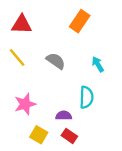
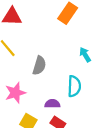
gray semicircle: (56, 61) -> (39, 66), moved, turned 72

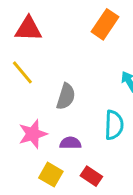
purple semicircle: (52, 104) -> (70, 143), moved

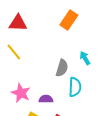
gray semicircle: (66, 96) -> (62, 68), moved
pink star: (33, 134) -> (21, 93), turned -30

